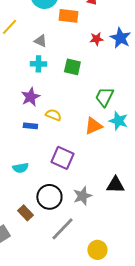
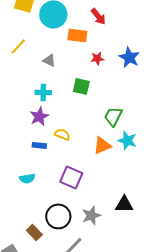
red star: (96, 39) -> (97, 58), moved
cyan cross: (38, 64) -> (43, 92), moved
cyan semicircle: (20, 168) -> (27, 178), moved

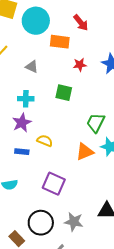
gray star: (91, 215) -> (74, 222), turned 30

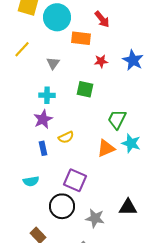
gray triangle: (32, 67) -> (53, 63), turned 40
yellow semicircle: (45, 141) -> (66, 137), turned 133
blue rectangle: (22, 152) -> (43, 148), turned 72
black circle: (41, 223) -> (62, 206), moved

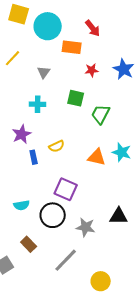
purple star: (43, 119) -> (22, 134), moved
green trapezoid: (117, 119) -> (101, 114), moved
orange triangle: (106, 148) -> (97, 157), turned 36
cyan semicircle: (31, 181) -> (22, 205), moved

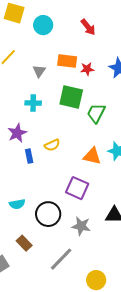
cyan circle: (48, 26) -> (43, 25), size x0.7
orange rectangle: (72, 47) -> (67, 61), moved
green square: (76, 98) -> (71, 97), size x1.4
purple square: (66, 189) -> (77, 188), moved

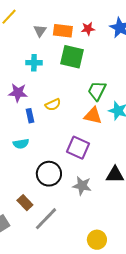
orange rectangle: (67, 61) -> (63, 31), moved
green trapezoid: (96, 113) -> (97, 91), moved
purple star: (17, 133) -> (18, 93), turned 30
cyan semicircle: (17, 204) -> (21, 144), moved
gray line: (61, 259) -> (46, 219), moved

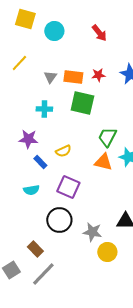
blue rectangle: (30, 116) -> (40, 162), turned -32
purple square: (78, 148) -> (68, 187), moved
gray line: (46, 219) -> (43, 274), moved
yellow circle: (97, 240) -> (107, 252), moved

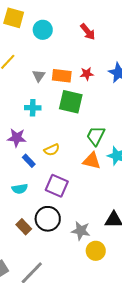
brown rectangle: (35, 249) -> (24, 227), moved

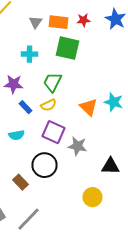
green trapezoid: (96, 136) -> (52, 82), moved
yellow semicircle: (52, 150) -> (48, 105), moved
orange triangle: (92, 161) -> (88, 107), turned 30
brown rectangle: (24, 227) -> (20, 182), moved
gray star: (81, 231) -> (78, 146), moved

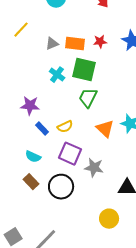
gray triangle: (36, 22) -> (52, 44), turned 32
cyan cross: (30, 54) -> (57, 75), moved, turned 35
green trapezoid: (52, 82) -> (88, 98), moved
cyan semicircle: (16, 135) -> (33, 157), turned 35
brown rectangle: (20, 182) -> (31, 182), moved

